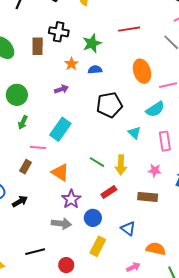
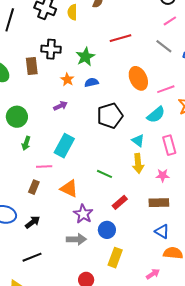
yellow arrow: (121, 165) -> (138, 163), moved
blue triangle: (128, 229) -> (162, 231), moved
black line: (35, 252) -> (32, 257), moved

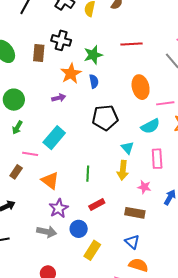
orange star: (67, 79) -> (71, 73), size x1.5
blue semicircle: (91, 82) -> (94, 81), turned 80
green line: (104, 174) -> (88, 174), turned 56
yellow rectangle: (115, 258) -> (92, 250), moved

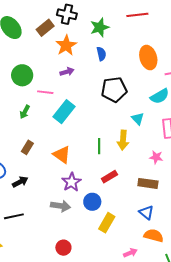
brown rectangle: (39, 53) -> (45, 28), turned 48
orange star: (71, 73) -> (66, 45), moved
green arrow: (17, 127) -> (25, 112), moved
pink line: (30, 154) -> (45, 92), moved
yellow arrow: (123, 170) -> (123, 140), moved

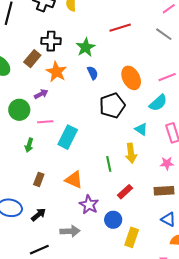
orange ellipse: (148, 58) -> (131, 78), moved
purple arrow: (67, 72) -> (41, 94), moved
gray arrow: (61, 206) -> (70, 231), moved

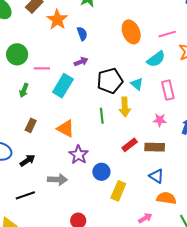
blue semicircle: (93, 73) -> (82, 34), moved
purple arrow: (41, 94) -> (81, 62), moved
black pentagon: (112, 105) -> (110, 81), moved
red rectangle: (125, 192) -> (130, 145), moved

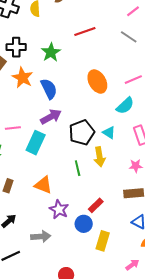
blue semicircle: (82, 34) -> (49, 89), size x1.5
purple arrow: (81, 62) -> (51, 117), size x1.5
red rectangle: (130, 145) -> (96, 205), moved

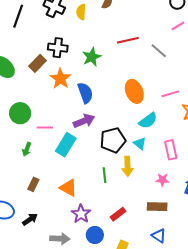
gray line: (129, 37) -> (159, 51), moved
cyan semicircle: (125, 106) -> (148, 121), moved
blue circle: (84, 224) -> (95, 235), moved

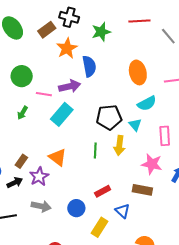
purple arrow: (84, 121) -> (70, 86), moved
pink star: (162, 180) -> (152, 164), size x1.5
brown rectangle: (33, 184) -> (21, 161), moved
purple star: (81, 214) -> (39, 176), moved
blue triangle: (159, 236) -> (123, 211), moved

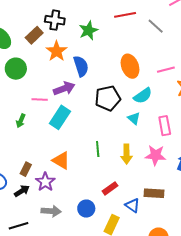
green circle: (22, 76) -> (16, 69), moved
black pentagon: (109, 117) -> (108, 98), moved
yellow arrow: (119, 145) -> (126, 154), moved
brown rectangle: (142, 190) -> (154, 193), moved

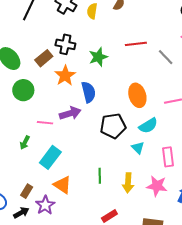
cyan rectangle: (60, 117) -> (50, 157), moved

